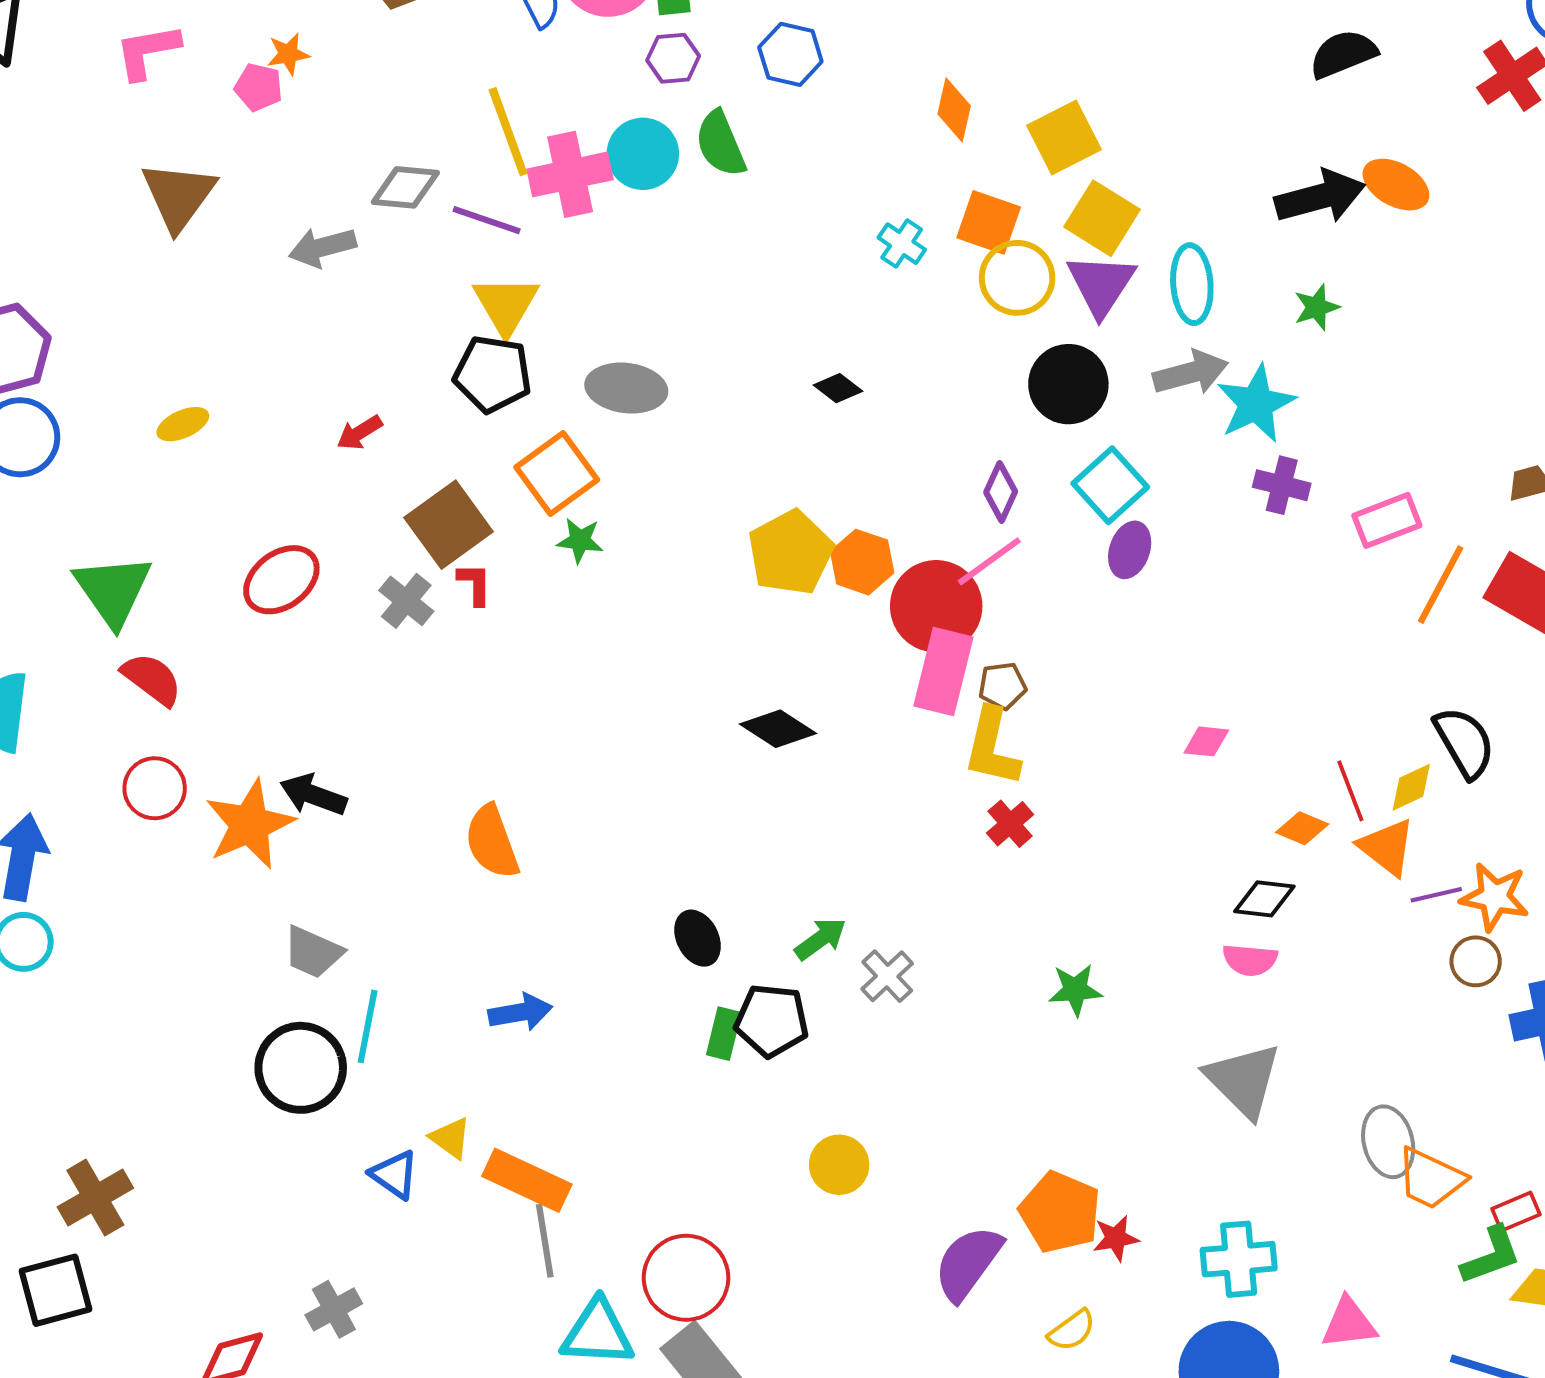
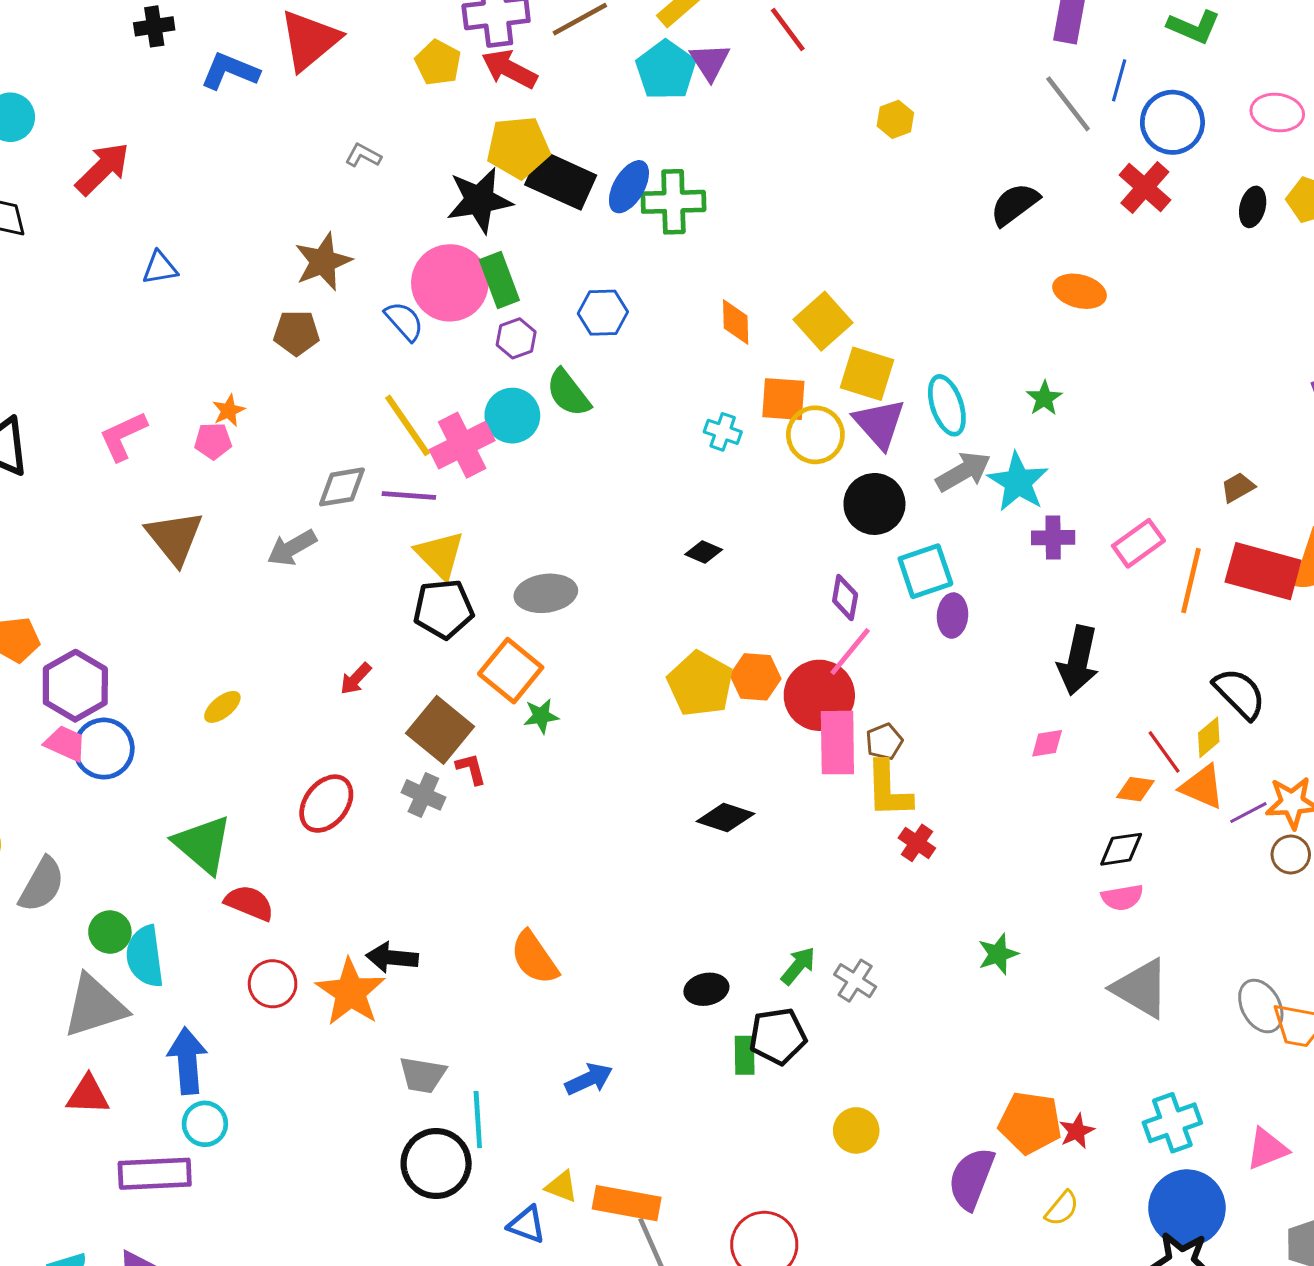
black arrow: (1320, 197) -> (1078, 660), moved, turned 132
cyan square: (1110, 485) -> (925, 571), turned 38
black ellipse: (698, 938) -> (706, 989), turned -60

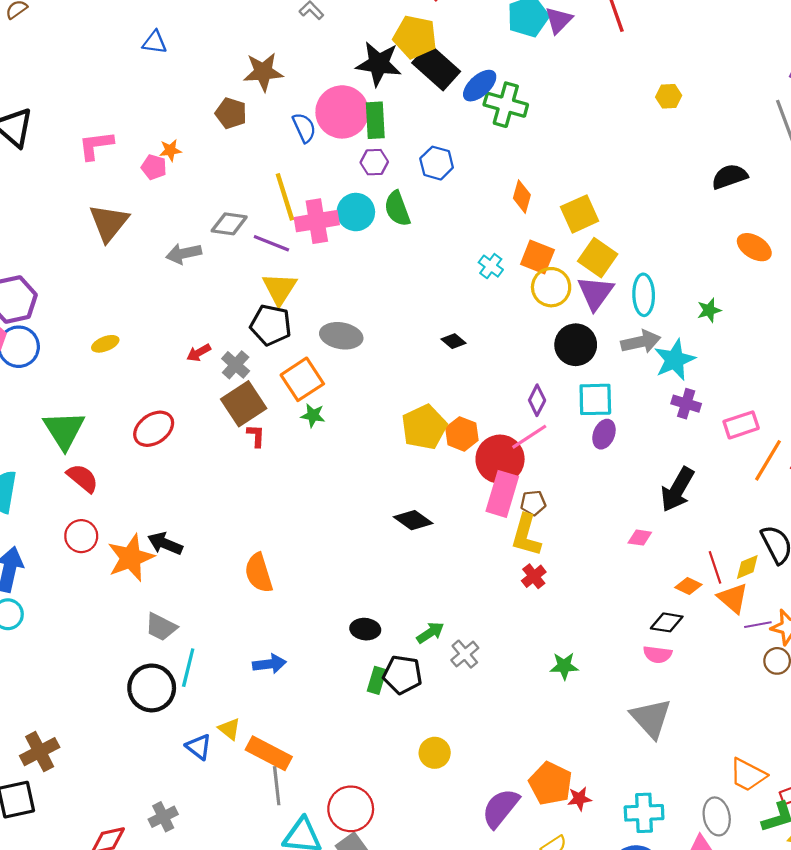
gray cross: (423, 795) -> (236, 365), moved
gray ellipse: (1261, 1006) -> (717, 816), moved

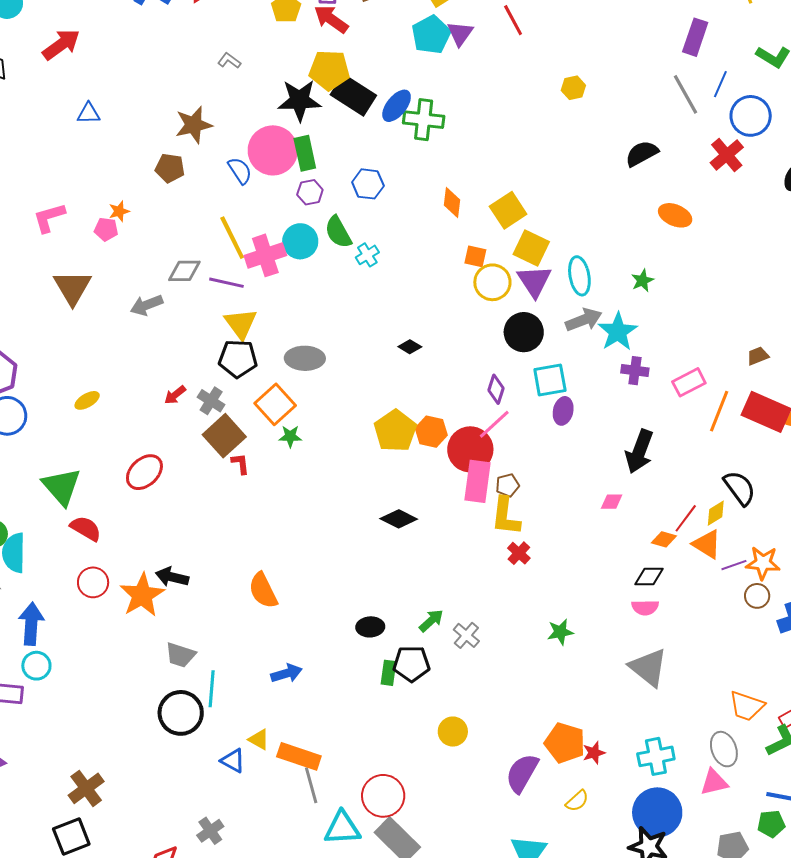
orange square: (537, 257) -> (475, 256), size x0.7
cyan cross: (491, 266) -> (367, 255), moved, turned 30
red line: (715, 567) -> (686, 518), turned 64

